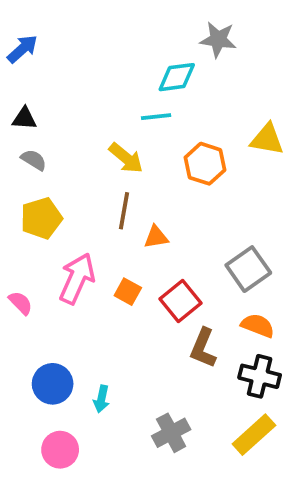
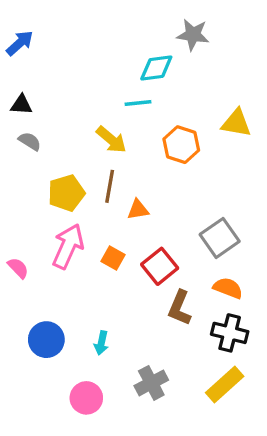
yellow pentagon: (41, 218) -> (66, 193), moved
cyan arrow: (101, 399) -> (101, 343), moved
pink circle: (60, 450) -> (86, 398), moved

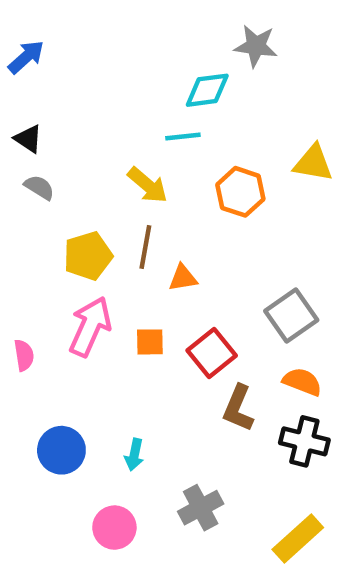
black triangle: (21, 105) -> (28, 139), turned 30
orange square: (113, 258) -> (150, 342), turned -30
pink semicircle: (18, 268) -> (24, 355), turned 35
yellow rectangle: (225, 385) -> (298, 539), moved

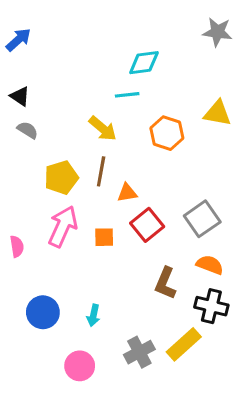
gray star: (256, 46) -> (217, 32), moved
red square: (212, 353) -> (147, 225), moved
yellow rectangle: (298, 539) -> (184, 344), moved

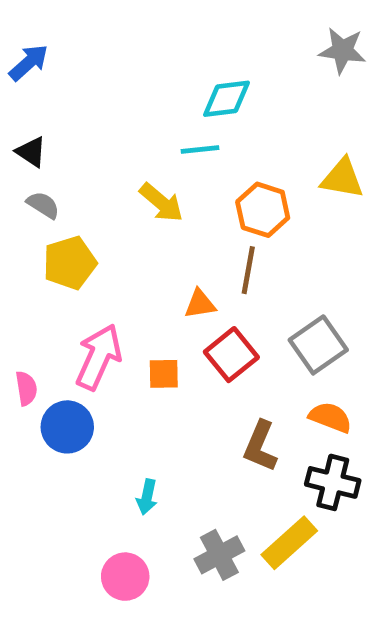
brown line: (101, 171) -> (248, 270), moved
yellow pentagon: (61, 177) -> (70, 263), moved
blue circle: (43, 312) -> (67, 427), moved

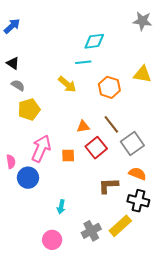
brown line: (248, 270) -> (111, 124), moved, turned -48
brown L-shape: (260, 446) -> (108, 186), turned 65

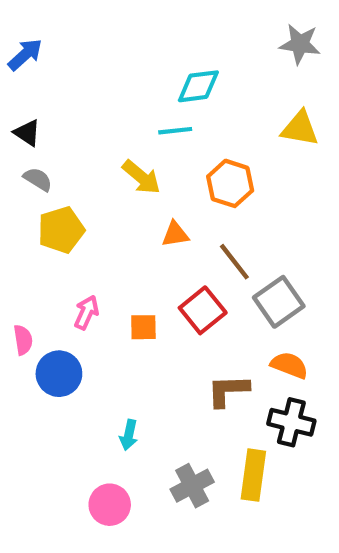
yellow triangle: (142, 74) -> (300, 129), moved
orange triangle: (83, 126) -> (175, 234), moved
pink arrow: (41, 149) -> (86, 312), size x0.6
yellow rectangle: (120, 226) -> (253, 475), turned -40

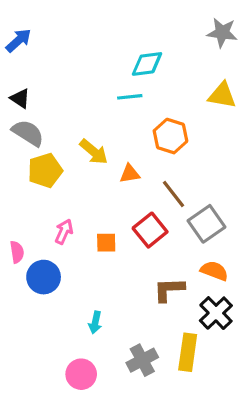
yellow arrow: (141, 177) -> (94, 152), moved
gray semicircle: (38, 179) -> (28, 133), size x1.5
black cross: (291, 422) -> (216, 313), turned 32

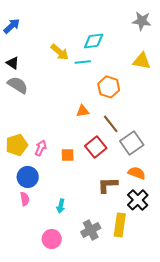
yellow arrow: (94, 152) -> (60, 52), moved
yellow pentagon: (45, 170) -> (17, 145), moved
pink semicircle: (17, 252) -> (25, 199), moved

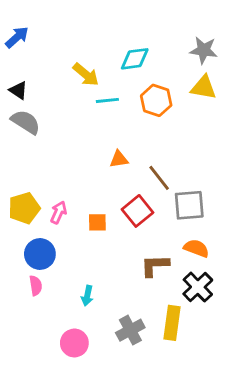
gray star: (142, 21) -> (204, 50), moved
cyan line: (83, 62) -> (107, 100), moved
orange hexagon: (109, 87) -> (156, 100), moved
gray square: (132, 143) -> (189, 205), turned 30

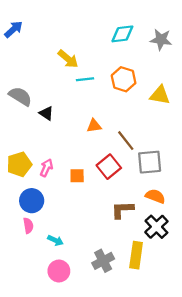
cyan diamond: (135, 59) -> (122, 34), moved
yellow triangle: (204, 87) -> (160, 95), moved
black triangle: (18, 90) -> (46, 113), moved
cyan arrow: (87, 296) -> (55, 240), moved, turned -77

